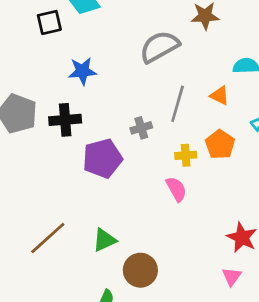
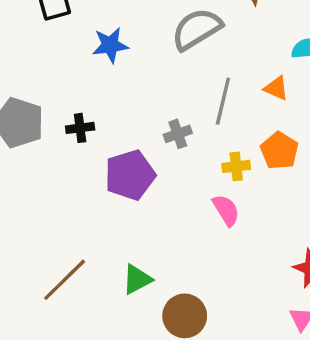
blue star: (82, 71) -> (110, 45), moved
black cross: (65, 120) -> (80, 128), size x0.7

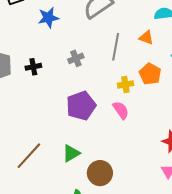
gray cross: (178, 134) -> (76, 58), moved
purple pentagon: (130, 175) -> (81, 106), moved

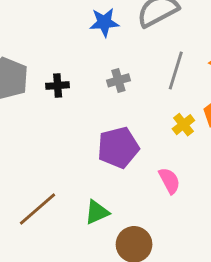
blue star: (48, 18) -> (104, 22), moved
yellow cross: (125, 84) -> (183, 125), turned -35
pink semicircle: (121, 110) -> (169, 181), moved

